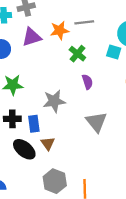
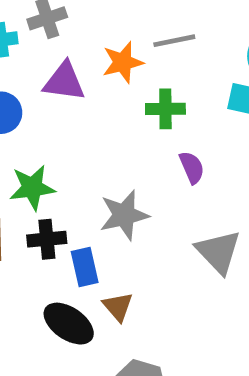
purple triangle: (32, 37) -> (64, 82), turned 30
green cross: (77, 54) -> (165, 109), turned -35
black cross: (12, 119) -> (47, 239), moved

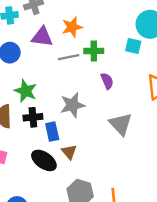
gray line: (174, 41) -> (69, 57), moved
green star: (32, 188) -> (26, 91), turned 30

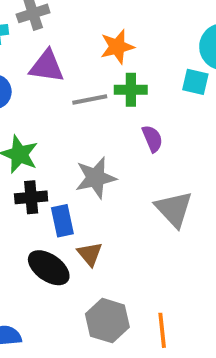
orange star: (72, 27) -> (117, 47), moved

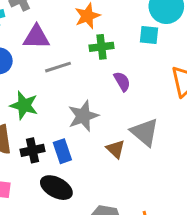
gray line: (90, 100) -> (58, 67), moved
black cross: (31, 197) -> (33, 150), moved
brown triangle: (90, 254) -> (116, 149), moved

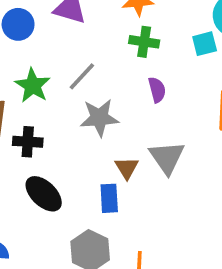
cyan square: (149, 35) -> (205, 44), turned -36
gray line: (58, 67) -> (82, 76), moved, turned -45
blue rectangle: (62, 151) -> (109, 198), moved

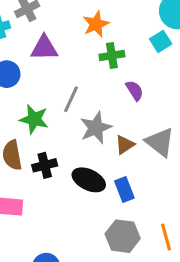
brown triangle: (127, 168) -> (125, 145), moved, turned 45
black ellipse: (44, 194) -> (89, 180), moved

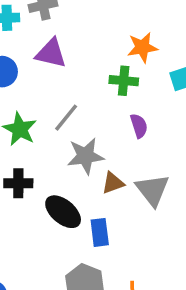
orange star: (96, 24) -> (142, 47), moved

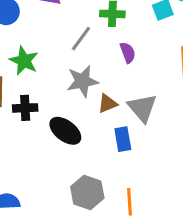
gray line: (66, 118) -> (81, 39), moved
blue rectangle: (100, 232) -> (123, 139), moved

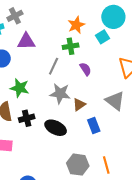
gray star: (82, 81) -> (60, 94), turned 30
gray triangle: (142, 108) -> (115, 101), moved

